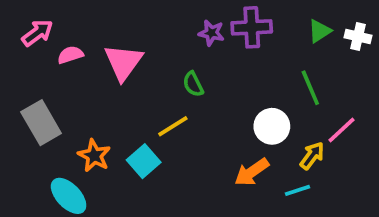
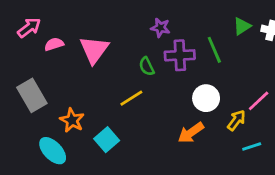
purple cross: (252, 27) -> (180, 55), moved
green line: (310, 88) -> (214, 50), moved
cyan square: (144, 161) -> (107, 140), moved
cyan line: (298, 190) -> (252, 147), moved

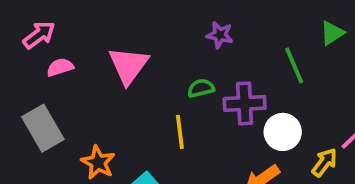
pink semicircle: (54, 44) -> (60, 67), moved
purple cross: (180, 55) -> (245, 103), moved
green semicircle: (147, 66) -> (201, 88), turned 102
yellow line: (131, 98) -> (180, 132), turned -65

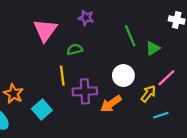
green triangle: (332, 33) -> (153, 48), moved
pink triangle: (129, 65) -> (45, 30), moved
purple cross: (245, 103) -> (85, 91), moved

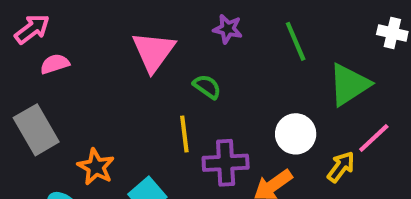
green line: (130, 36) -> (296, 41), moved
green triangle: (153, 48) -> (349, 84), size x1.6
green semicircle: (75, 49) -> (207, 87), turned 49

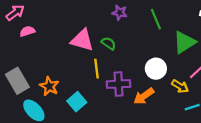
pink triangle: (154, 52) -> (82, 40), moved, turned -50
gray rectangle: (36, 130) -> (17, 81), moved
yellow arrow: (341, 167) -> (180, 86), turned 84

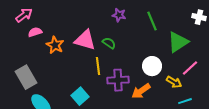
orange star: (49, 86) -> (55, 45), moved

